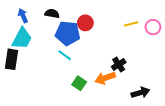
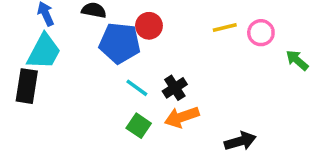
cyan line: (65, 55) -> (137, 88), moved
black cross: (119, 65) -> (175, 88), moved

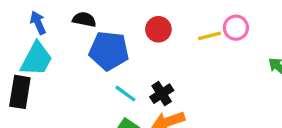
red circle: (149, 26) -> (158, 29), moved
pink circle: (261, 33) -> (236, 28), moved

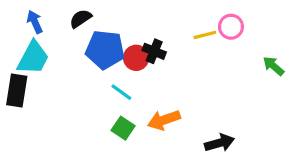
black semicircle: (84, 19) -> (81, 19), turned -45
red circle: (158, 29) -> (136, 58), moved
black cross: (162, 94) -> (154, 51), moved, turned -35

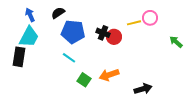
red circle: (136, 58) -> (114, 37), moved
cyan line: (121, 92) -> (69, 58), moved

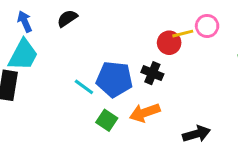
blue pentagon: (73, 32) -> (114, 79), moved
black cross: (103, 33) -> (152, 73), moved
red circle: (114, 37) -> (169, 43), moved

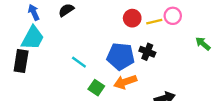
red circle: (169, 43) -> (132, 18), moved
black cross: (152, 73) -> (147, 52), moved
blue pentagon: (114, 79) -> (121, 56), moved

